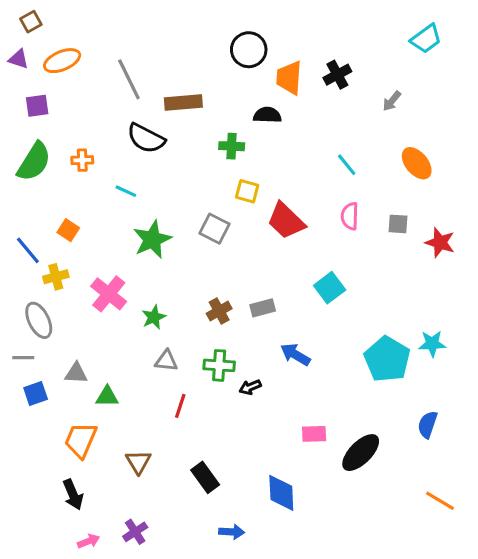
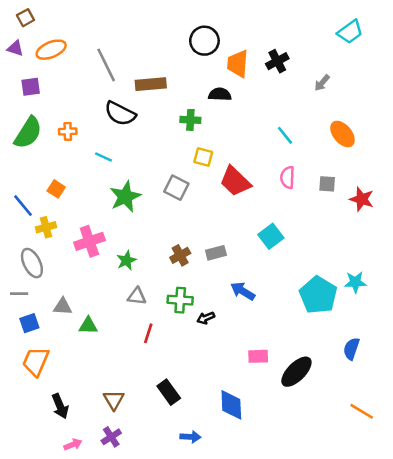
pink cross: (109, 294) -> (89, 241), turned 32
orange trapezoid: (81, 440) -> (36, 361), moved
brown triangle: (138, 462) -> (114, 400), moved

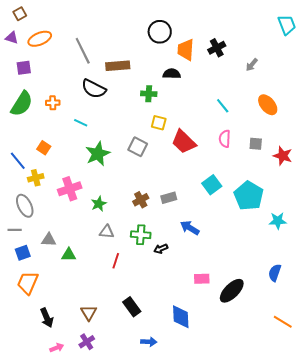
cyan trapezoid: (350, 32) -> (287, 25), moved, turned -75
cyan pentagon: (318, 295) -> (249, 196), moved

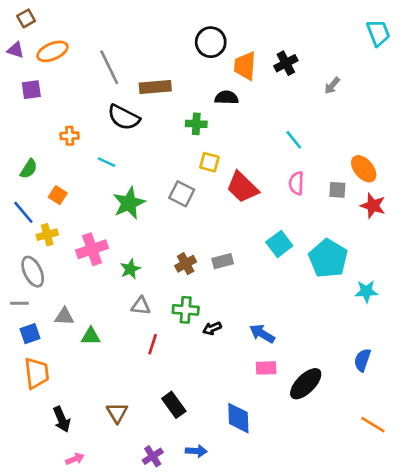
green semicircle: (22, 104) -> (29, 169), moved, size x0.6
orange ellipse: (268, 105) -> (364, 169), moved
blue arrow: (190, 228) -> (262, 334), moved
orange trapezoid: (28, 283) -> (37, 373), turned 150
purple cross: (87, 342) -> (153, 456), moved

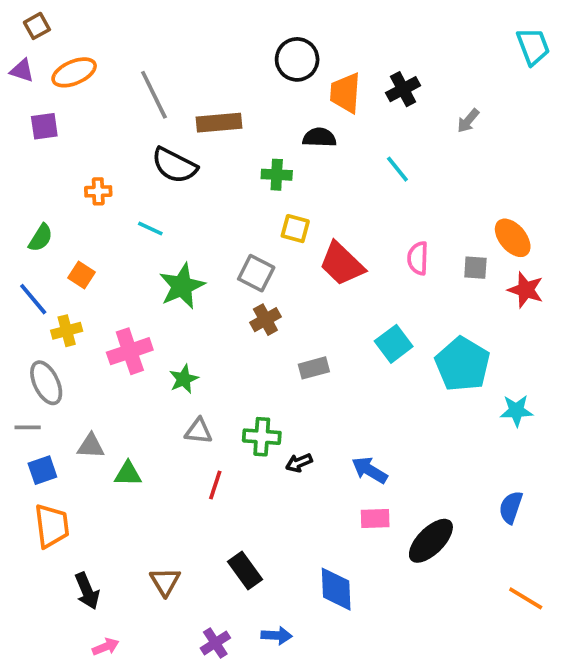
cyan line: (294, 140) -> (397, 169), moved
brown cross: (186, 264) -> (265, 320), moved

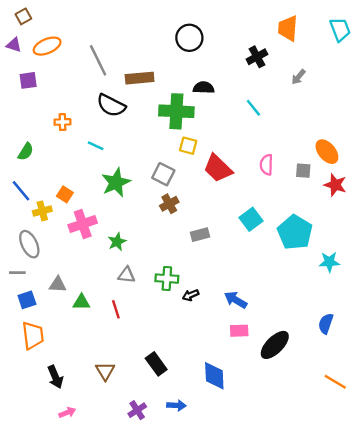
orange trapezoid: (345, 93) -> (288, 28), moved
green cross: (277, 175) -> (176, 111), size x1.8
orange square: (81, 275) -> (65, 194), moved
red line: (215, 485) -> (116, 309), moved, turned -36

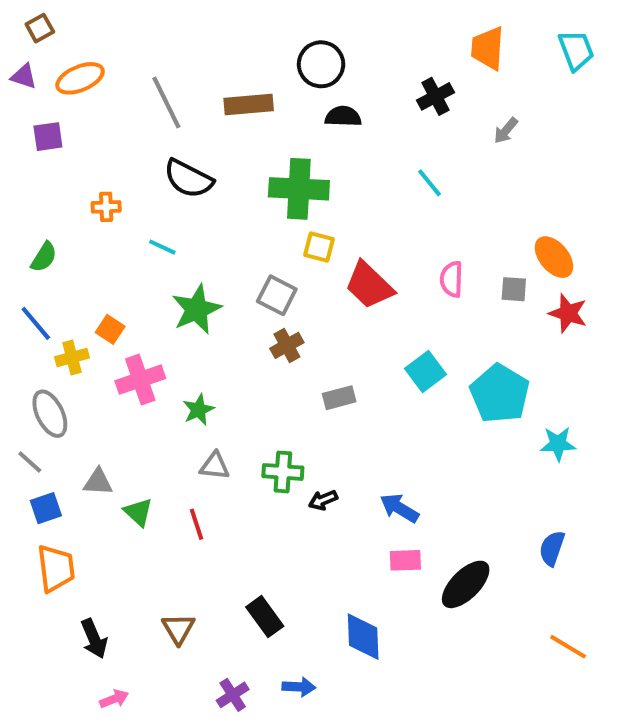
brown rectangle: (140, 78) -> (249, 104), moved
black semicircle: (204, 88) -> (343, 116), moved
gray line: (17, 273) -> (30, 462), turned 42
green triangle: (81, 302) -> (138, 512), turned 42

